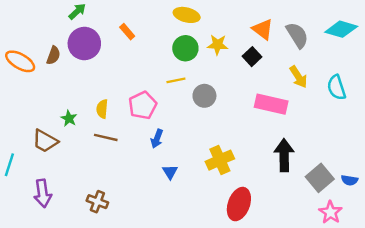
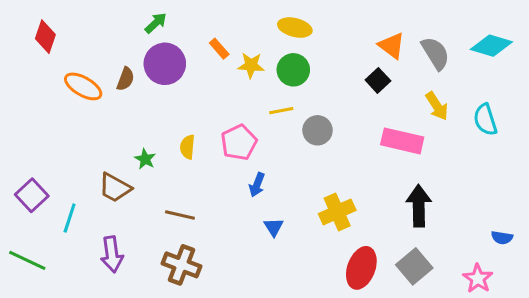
yellow star: (218, 45) -> (251, 65), moved
brown line: (106, 137) -> (180, 215), moved
gray square: (320, 178) -> (414, 266), moved
brown cross: (97, 202) -> (181, 265), size x1.4

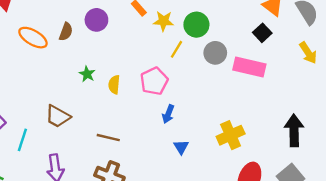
purple circle: (165, 64) -> (96, 20), size x0.7
yellow line: (281, 111) -> (176, 49), moved, turned -48
gray circle: (317, 130) -> (215, 53), moved
pink rectangle: (402, 141) -> (249, 67), moved
green star: (145, 159) -> (87, 74), moved

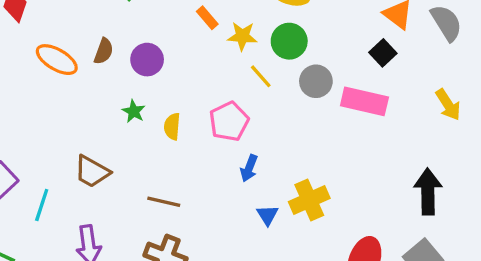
purple circle: (96, 20) -> (147, 60), moved
yellow line: (176, 49) -> (261, 76), turned -72
yellow arrow: (308, 53) -> (448, 105), moved
yellow cross: (231, 135) -> (309, 200), moved

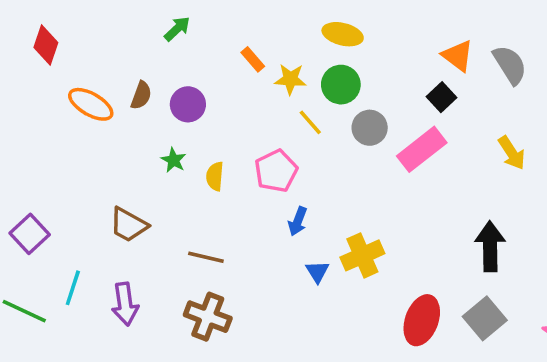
pink rectangle: (364, 101) -> (422, 149), turned -51
cyan line: (42, 205) -> (73, 288), moved

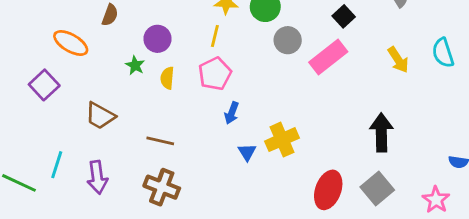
orange ellipse: (91, 104) -> (71, 43), moved
purple circle: (188, 104) -> (157, 39), moved
yellow line: (310, 122) -> (215, 36), moved, turned 55
purple square: (30, 234) -> (44, 85), moved

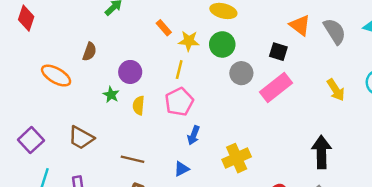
black square: (344, 16) -> (278, 52), moved, turned -30
purple square: (44, 85) -> (31, 140), moved
blue triangle: (247, 152) -> (182, 169), moved, turned 35

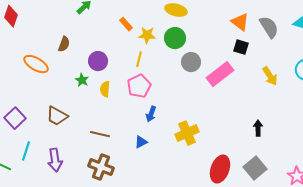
black square: (278, 52) -> (241, 47), moved
black arrow: (321, 152) -> (258, 128), size x0.6

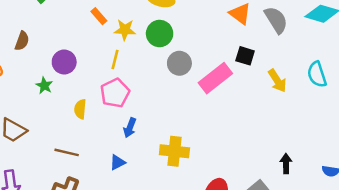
black square: (241, 47) -> (245, 56), moved
yellow semicircle: (105, 89) -> (80, 109), moved
black arrow: (258, 128) -> (286, 164), moved
yellow cross: (187, 133) -> (174, 151), turned 30

